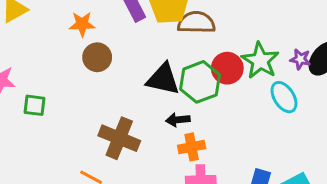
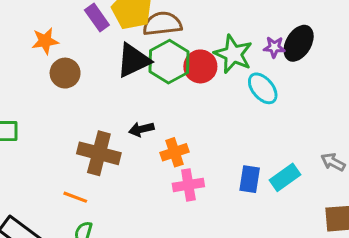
black triangle: (163, 79) -> (133, 60), moved, turned -30
green hexagon: (200, 82) -> (169, 62), moved
black arrow: (178, 120) -> (141, 129), moved

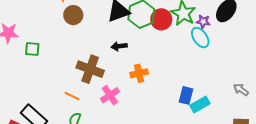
purple star: (274, 47) -> (203, 22), moved
black arrow: (141, 129) -> (119, 46), moved
cyan rectangle: (285, 177) -> (200, 105), moved
pink cross: (188, 185) -> (110, 95), moved, turned -30

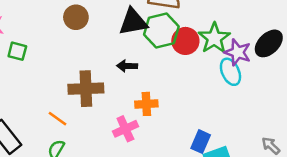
purple star: (203, 22) -> (238, 52), size x1.5
brown cross: (90, 69) -> (86, 89), turned -32
pink cross: (110, 95) -> (125, 129), moved

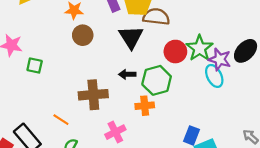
black triangle: (133, 22) -> (131, 37), turned -50
green hexagon: (161, 30) -> (157, 80), moved
orange line: (58, 119) -> (61, 120), moved
pink cross: (125, 129) -> (115, 132), moved

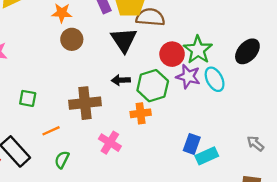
purple star: (220, 59) -> (188, 77), moved
green square: (35, 66) -> (28, 98), moved
orange line: (61, 120) -> (51, 131), turned -56
pink cross: (115, 132) -> (110, 143), turned -30

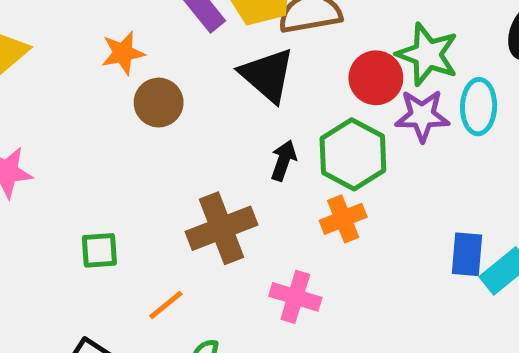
cyan ellipse: (215, 79) -> (479, 107), turned 45
black arrow: (121, 80) -> (284, 160), turned 126

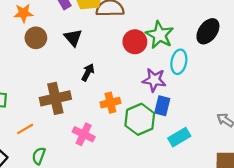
black triangle: (267, 75) -> (73, 38), moved, size x0.7
purple star: (422, 116) -> (154, 80), moved
green hexagon: (353, 154) -> (140, 119), moved
blue rectangle: (467, 254) -> (162, 106), moved

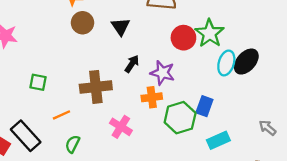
black ellipse: (208, 31) -> (246, 62), moved
purple star: (154, 80) -> (162, 73), moved

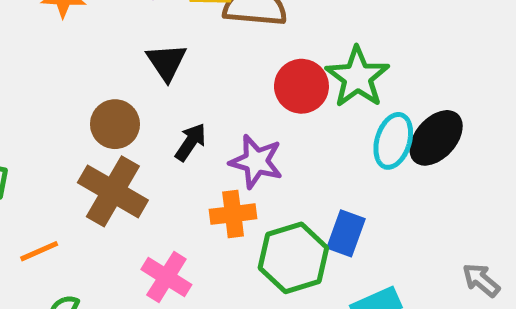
brown circle: (83, 23) -> (115, 124), moved
brown cross: (96, 87) -> (113, 191), turned 36

